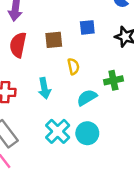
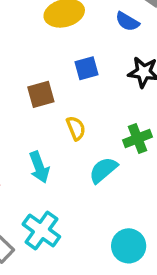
cyan cross: (58, 131) -> (41, 230), moved
cyan circle: (87, 133) -> (129, 246), moved

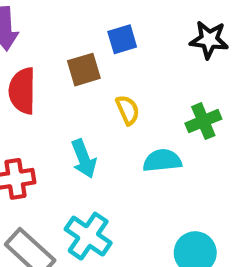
blue square: (86, 68) -> (122, 39), moved
cyan semicircle: (103, 170) -> (162, 161), turned 36

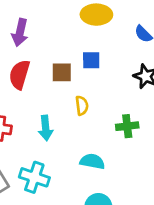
cyan semicircle: (162, 161) -> (92, 161), moved
cyan cross: (88, 236) -> (34, 177), turned -32

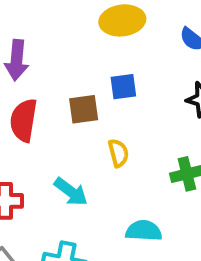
cyan arrow: (46, 128) -> (71, 192), turned -40

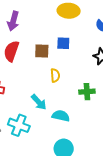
cyan arrow: (71, 192) -> (39, 102), moved

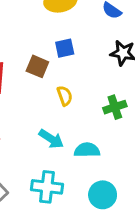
brown square: (42, 51) -> (37, 66), turned 35
cyan cross: (19, 125) -> (47, 187), moved

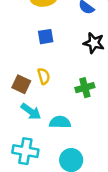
brown square: (37, 66) -> (21, 84), moved

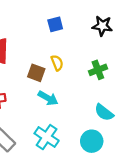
cyan semicircle: (60, 122) -> (104, 112), moved, turned -138
cyan cross: (25, 151) -> (47, 137), turned 30

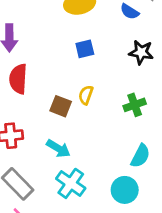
yellow semicircle: (57, 63) -> (86, 95), turned -140
cyan arrow: (48, 98) -> (58, 148), moved
cyan semicircle: (104, 112) -> (140, 156), turned -102

